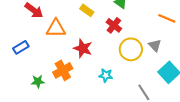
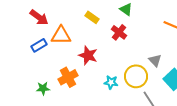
gray triangle: (155, 45) -> (155, 60), moved
blue rectangle: (21, 47) -> (39, 45), moved
yellow circle: (131, 49) -> (136, 76), moved

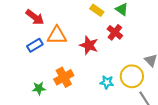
yellow rectangle: (92, 17) -> (97, 10), moved
red star: (88, 55) -> (89, 45), moved

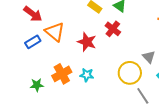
orange triangle: (57, 35) -> (55, 32), turned 40
cyan star: (107, 82) -> (87, 75), moved

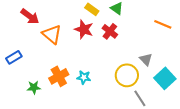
blue rectangle: (33, 42) -> (14, 57), moved
red star: (87, 42) -> (84, 29), moved

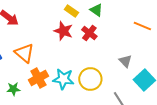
orange triangle: (52, 34) -> (24, 53), moved
yellow circle: (127, 75) -> (90, 79), moved
cyan star: (84, 77) -> (63, 79), size x1.5

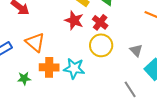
orange cross: (38, 78) -> (49, 67), turned 30
yellow circle: (90, 79) -> (101, 45), moved

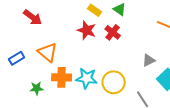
yellow circle: (101, 45) -> (114, 82), moved
gray triangle: (136, 50) -> (149, 60), turned 48

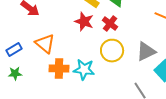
gray triangle: (149, 60) -> (146, 52), size x1.5
yellow circle: (114, 82) -> (112, 51), moved
green star: (37, 88) -> (15, 74), moved

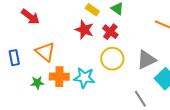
blue rectangle: (14, 50) -> (14, 58), turned -70
green star: (15, 74) -> (37, 83), moved

